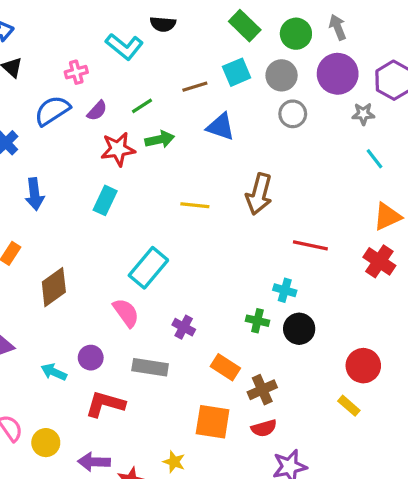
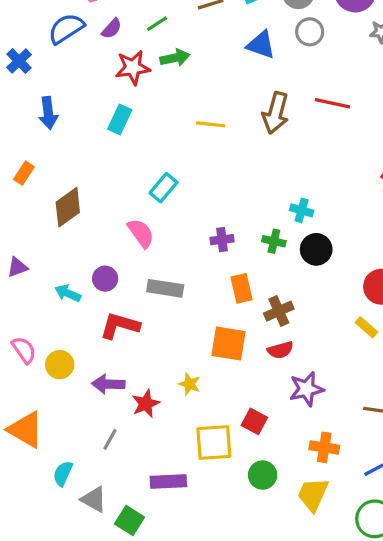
blue triangle: (221, 127) -> (261, 45), moved
red line: (310, 245) -> (332, 103), moved
cyan rectangle: (148, 268) -> (164, 188), size x0.7
purple cross: (184, 327) -> (222, 240), moved, turned -35
orange rectangle: (225, 367) -> (241, 288), turned 44

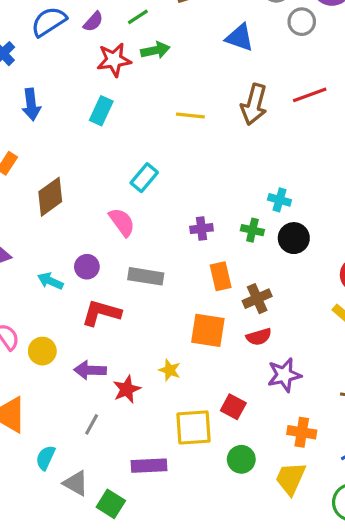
gray circle: (310, 32) -> (302, 22), moved
red line: (332, 103) -> (310, 95), turned -32

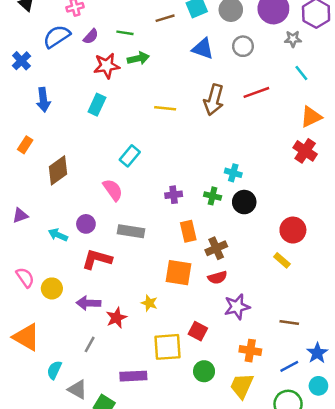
green line: (138, 17) -> (125, 33), turned 42
gray circle: (302, 22) -> (243, 46), moved

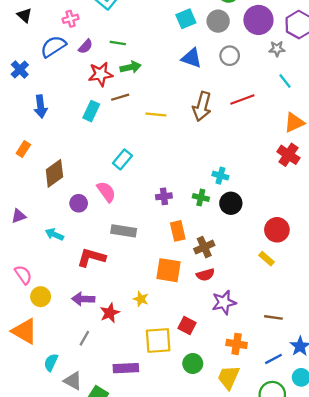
brown line: (165, 18) -> (120, 97), moved
purple circle: (86, 224) -> (79, 203), moved
yellow circle: (52, 288) -> (41, 297), moved

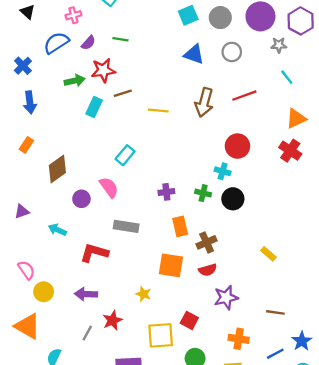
green arrow: (130, 67) -> (75, 81), moved
blue arrow: (41, 106) -> (30, 102), moved
red circle: (277, 230) -> (237, 146), moved
red star: (110, 313) -> (112, 320), moved

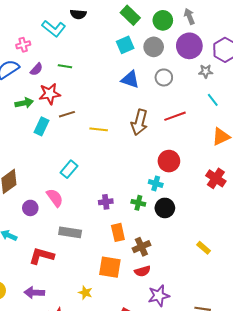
red cross: (290, 151) -> (216, 178), moved
yellow rectangle: (268, 254) -> (204, 248), moved

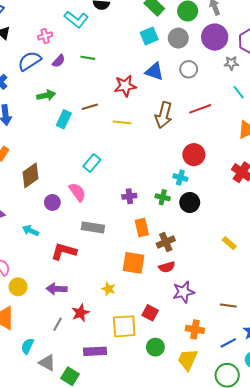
red star: (50, 94) -> (125, 86), moved

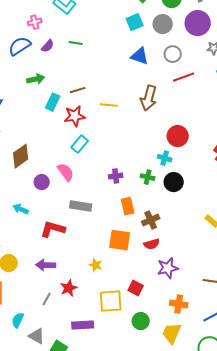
red star: (125, 86) -> (75, 116), moved
red line: (200, 109) -> (184, 77), moved

